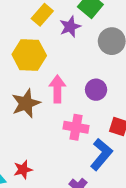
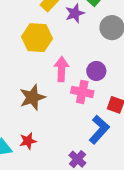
brown star: (26, 103) -> (32, 97), moved
pink cross: (76, 127) -> (82, 92), moved

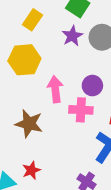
purple star: (75, 13) -> (72, 36), moved
brown star: (32, 97) -> (29, 124), turned -30

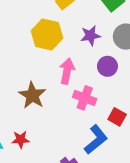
purple star: (72, 36) -> (90, 36), moved
purple circle: (92, 86) -> (107, 66), moved

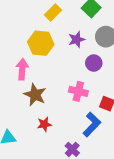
pink arrow: (67, 71) -> (22, 69), moved
red star: (21, 140) -> (44, 124), moved

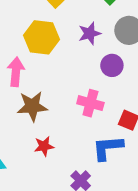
brown star: (35, 95) -> (32, 106), turned -30
blue L-shape: (92, 124) -> (108, 148), turned -140

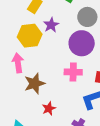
purple star: (90, 33) -> (51, 25), moved
purple circle: (112, 65) -> (82, 43), size x1.6

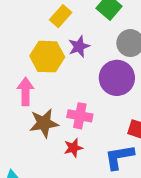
pink cross: (73, 72) -> (80, 116), moved
red star: (49, 108) -> (73, 148), moved

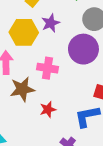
pink cross: (80, 116) -> (48, 68), moved

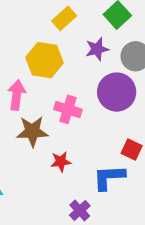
purple star: (51, 23) -> (97, 49), moved

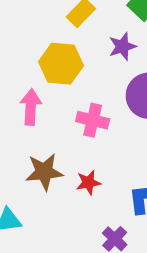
brown star: (32, 131) -> (44, 172), moved

